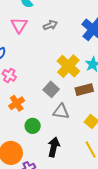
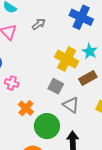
gray triangle: (61, 112) -> (71, 105), turned 42
green circle: (33, 126) -> (47, 126), size x1.6

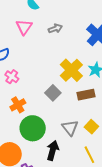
gray triangle: (71, 105) -> (70, 128), moved

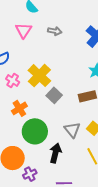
gray arrow: (55, 28) -> (55, 31), turned 32
yellow cross: (71, 70) -> (39, 76), moved

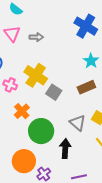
gray arrow: (55, 31) -> (36, 37), moved

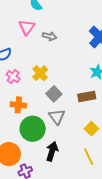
yellow cross: (36, 75) -> (40, 73), size x0.7
orange cross: (22, 111) -> (18, 105), turned 35
gray triangle: (78, 123) -> (57, 117), moved

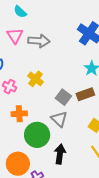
gray arrow: (50, 36) -> (39, 41), size x1.5
gray square: (54, 94) -> (63, 97), moved

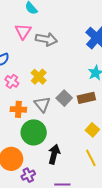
gray triangle: (59, 119) -> (42, 104), moved

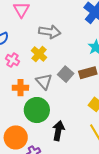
gray arrow: (46, 39) -> (50, 32), moved

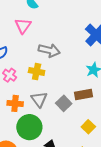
yellow cross: (39, 54) -> (37, 72), turned -35
gray square: (66, 74) -> (64, 103), moved

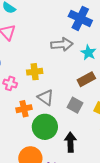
gray arrow: (49, 50) -> (62, 44), moved
gray square: (64, 103) -> (75, 105), moved

